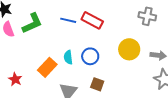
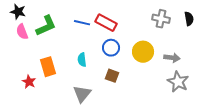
blue circle: (90, 56) -> (111, 48), moved
orange rectangle: (47, 67) -> (48, 67), moved, turned -60
brown square: (97, 84) -> (112, 76), moved

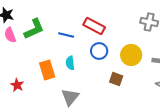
blue line: (82, 23) -> (66, 35), moved
orange rectangle: (48, 67) -> (47, 70), moved
brown square: (112, 76) -> (116, 79), moved

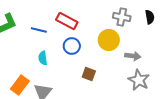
yellow circle: (131, 55) -> (109, 40), moved
orange rectangle: (47, 70) -> (20, 85), moved, turned 54

